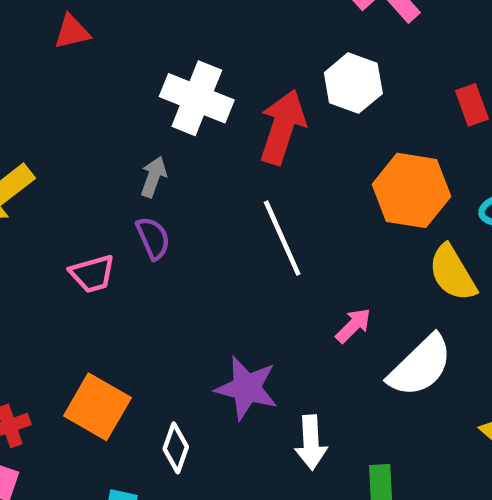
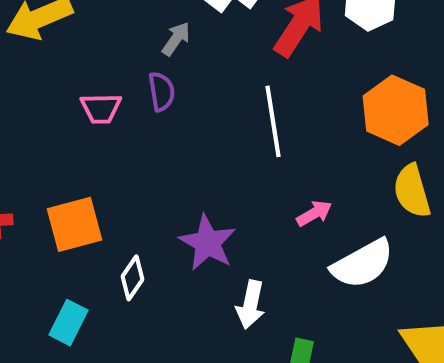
orange square: (97, 407) -> (74, 224), turned 30

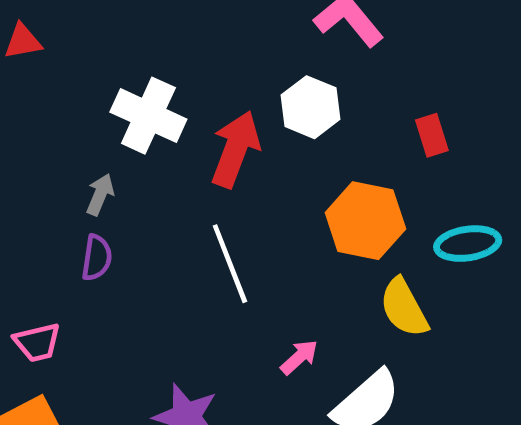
purple semicircle: (162, 92) -> (97, 258), turned 30
pink trapezoid: (101, 108) -> (37, 342), moved

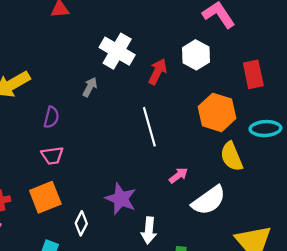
red rectangle: (432, 135) -> (253, 74), size x1.4
red arrow: (235, 149) -> (158, 72), size x0.7
purple semicircle: (97, 258) -> (51, 117), moved

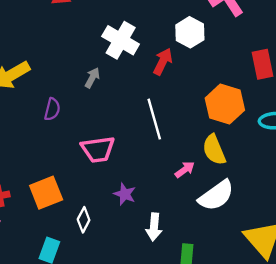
white hexagon: (196, 55) -> (190, 32), moved
pink trapezoid: (52, 156) -> (98, 149), moved, size x1.4
yellow semicircle: (231, 157) -> (214, 150), moved
purple star: (121, 199) -> (125, 194), size x0.7

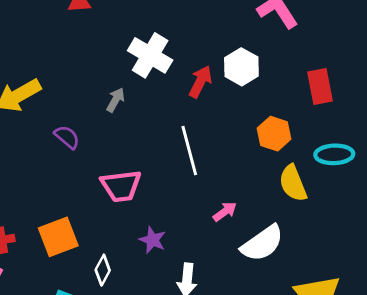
white hexagon: (190, 32) -> (241, 67), moved
orange hexagon: (225, 104) -> (274, 134), size x0.7
purple semicircle: (52, 109) -> (67, 137), turned -65
yellow semicircle: (214, 150) -> (293, 183), moved

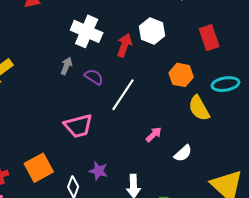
purple semicircle: (67, 137) -> (94, 77), moved
white line: (189, 150) -> (123, 95), turned 56
purple star: (153, 240) -> (98, 171), moved
white semicircle: (262, 243) -> (183, 153), size x0.6

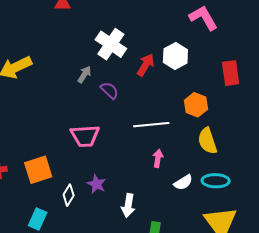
cyan ellipse: (225, 84) -> (216, 181), moved
white line: (123, 95) -> (151, 125), moved, turned 40
pink arrow: (154, 134) -> (158, 158), turned -48

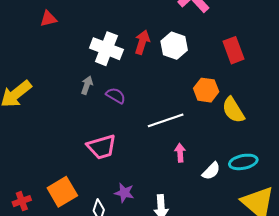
red arrow: (146, 65) -> (142, 42), moved
yellow semicircle: (207, 141) -> (233, 110), moved

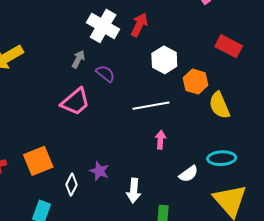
white hexagon: (174, 46) -> (164, 60), moved
red rectangle: (234, 50) -> (229, 46), turned -50
pink trapezoid: (102, 147) -> (75, 102), moved, turned -32
white semicircle: (211, 171) -> (189, 174), moved

